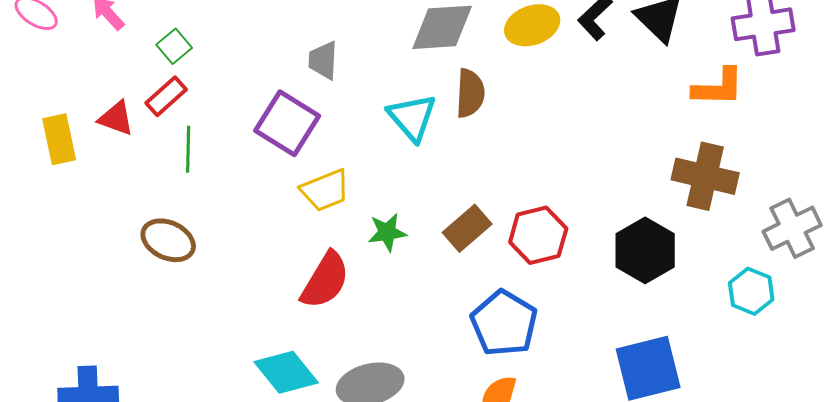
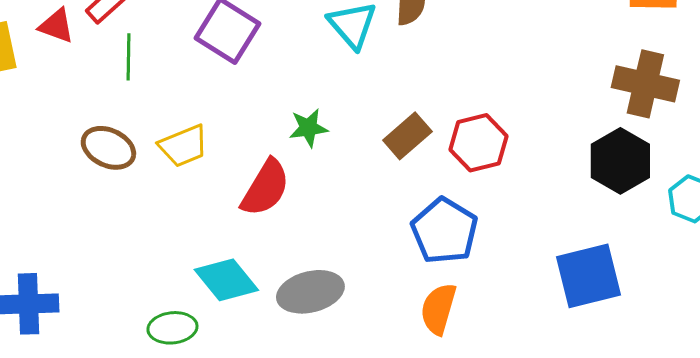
yellow trapezoid: (325, 190) -> (183, 146), moved
green star: (387, 232) -> (308, 128), moved
black hexagon: (645, 250) -> (620, 161), moved

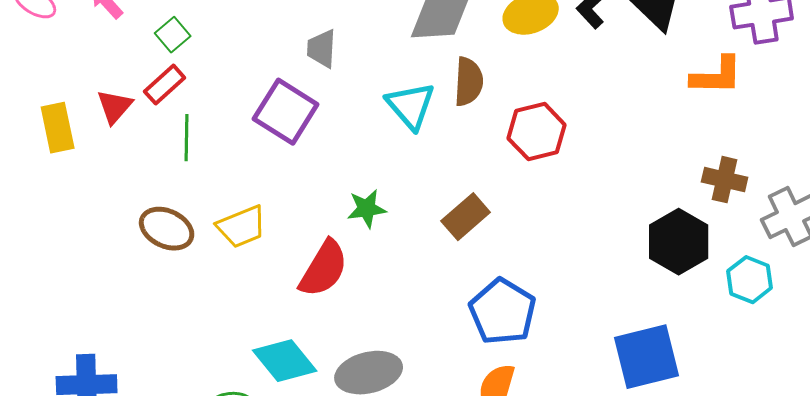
red triangle: (56, 26) -> (115, 107), turned 51
brown cross: (645, 84) -> (725, 180), moved, size x0.7
red hexagon: (478, 143) -> (537, 132), moved

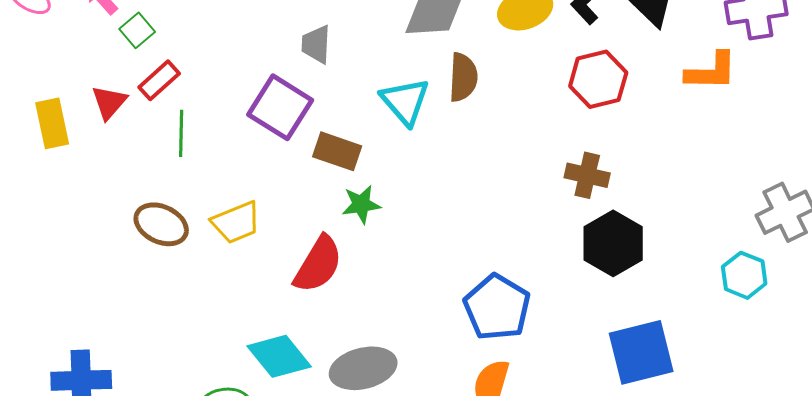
green square: (173, 35) -> (137, 30), moved
red hexagon: (537, 132) -> (598, 79), moved
brown cross: (725, 180) -> (587, 175), moved
brown rectangle: (466, 217) -> (337, 151), moved, turned 60
black hexagon: (679, 242) -> (613, 243), moved

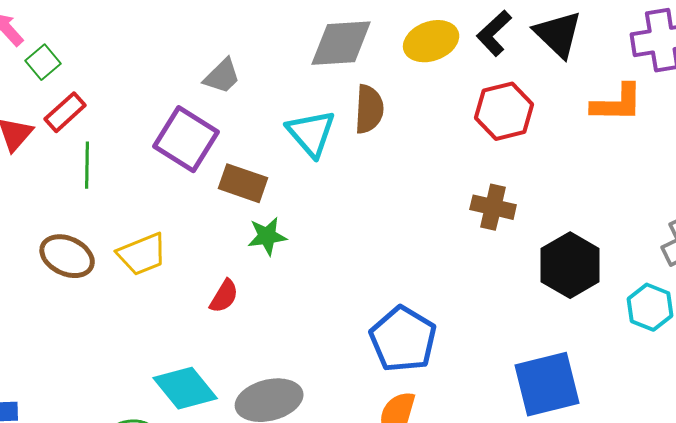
gray trapezoid: (316, 44) -> (222, 76), turned -138
black hexagon: (613, 243) -> (570, 265), moved
red semicircle: (318, 264) -> (224, 296), size x0.6

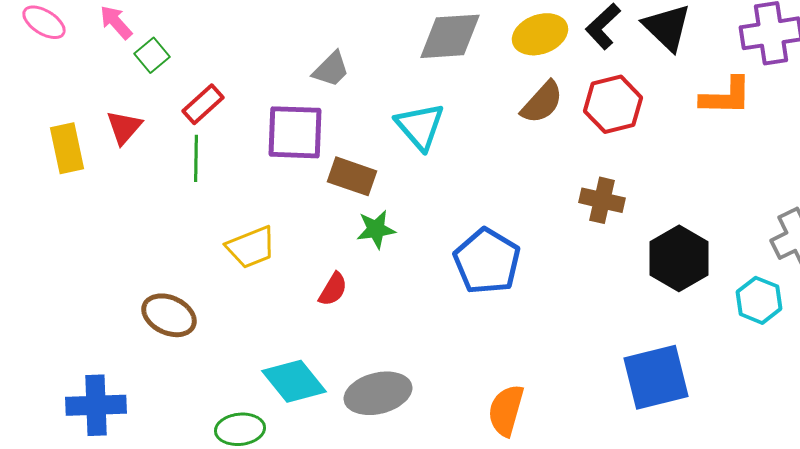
brown semicircle: (369, 109) -> (542, 102), moved, turned 39
red rectangle: (65, 112) -> (203, 104), moved
purple square: (186, 139) -> (295, 132), turned -30
brown ellipse: (67, 256) -> (169, 315), moved
blue pentagon: (403, 339) -> (487, 261), moved

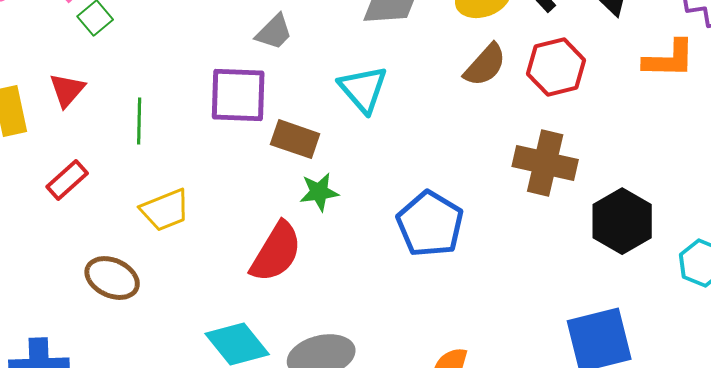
red rectangle: (203, 104) -> (67, 180), moved
brown cross: (602, 200) -> (545, 163), size x1.4
yellow trapezoid: (251, 247) -> (165, 210), moved
red semicircle: (333, 289) -> (276, 252), size x1.8

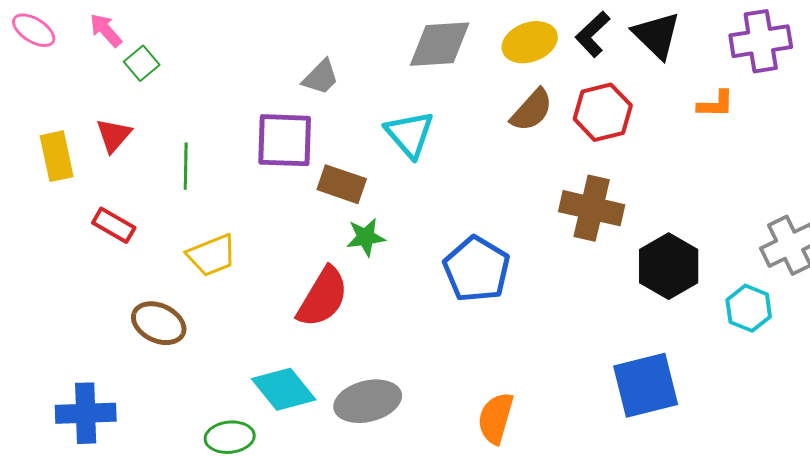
orange L-shape: (669, 59) -> (716, 104), size x0.7
red rectangle: (67, 180) -> (114, 225), turned 72

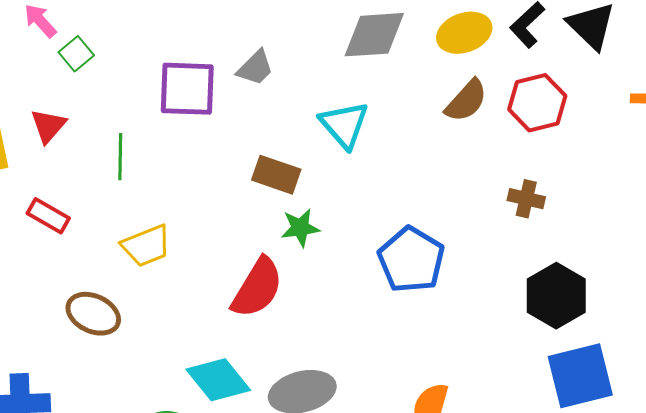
purple square: (285, 140) -> (187, 89), moved
brown cross: (592, 208) -> (526, 199), size x0.6
black hexagon: (669, 266) -> (556, 296), moved

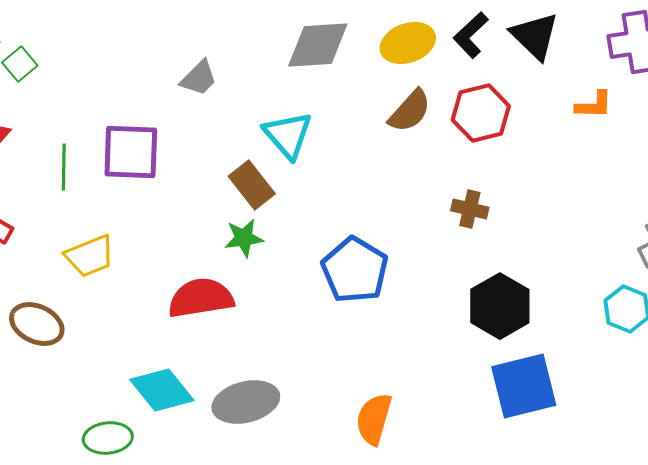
purple square: (187, 89) -> (131, 152), moved
brown rectangle: (276, 175) -> (252, 185), moved, turned 33
red semicircle: (257, 288) -> (201, 298), turned -130

